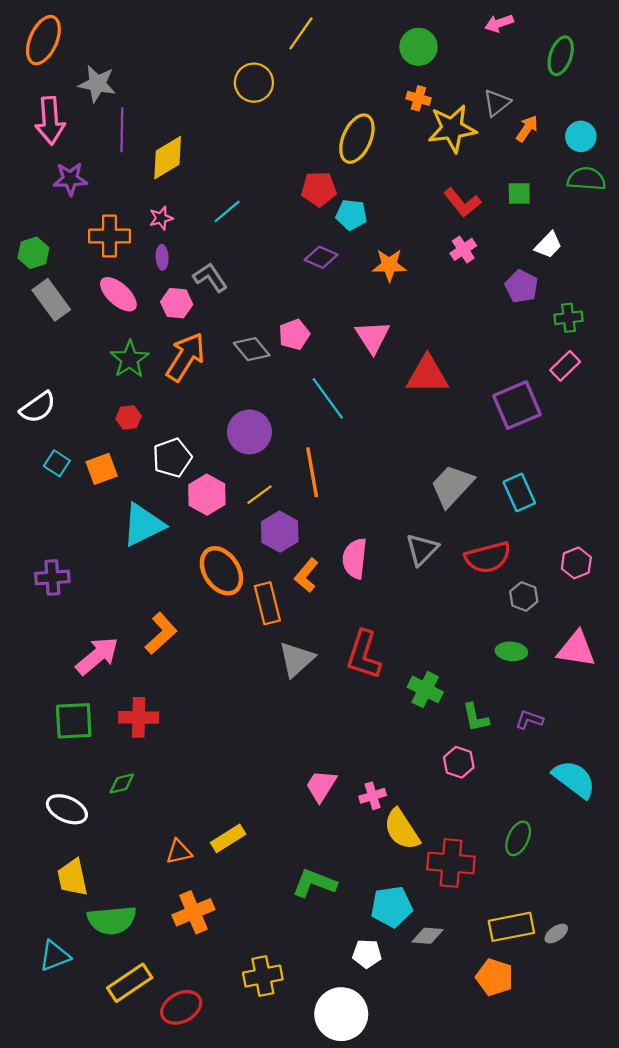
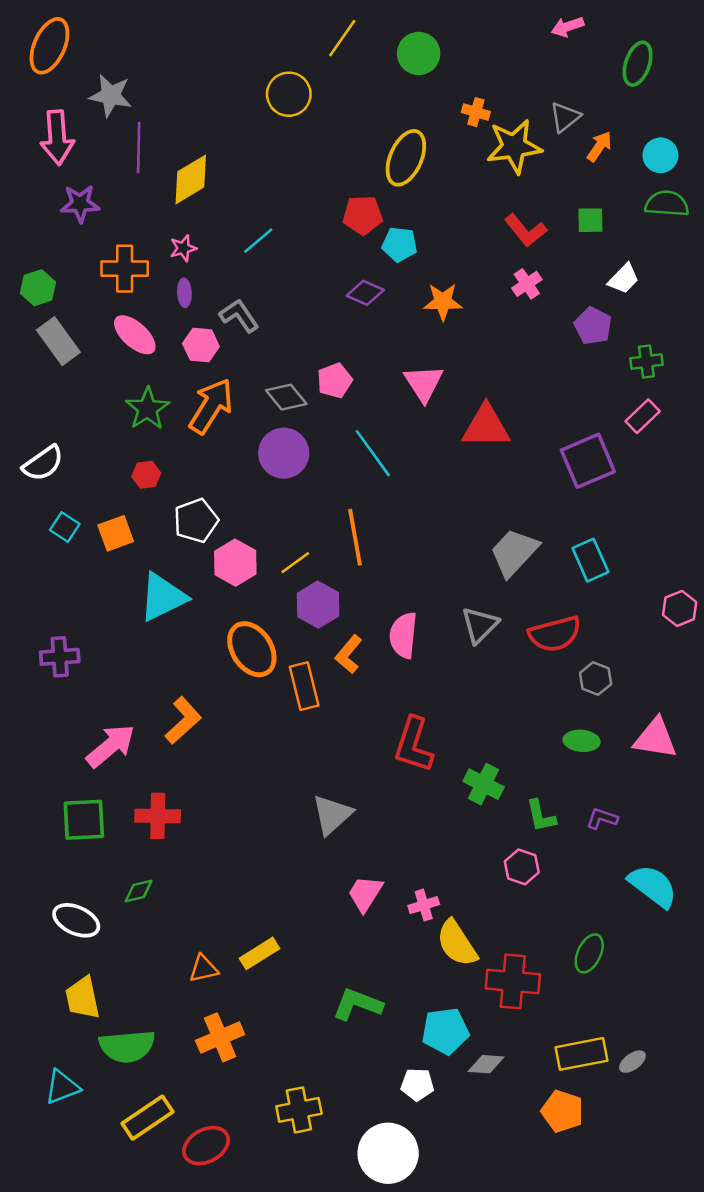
green circle: (418, 47) -> (419, 53), moved
purple circle: (249, 432) -> (284, 453), moved
pink hexagon: (576, 563) -> (680, 608), moved
gray triangle: (296, 659) -> (332, 815), moved

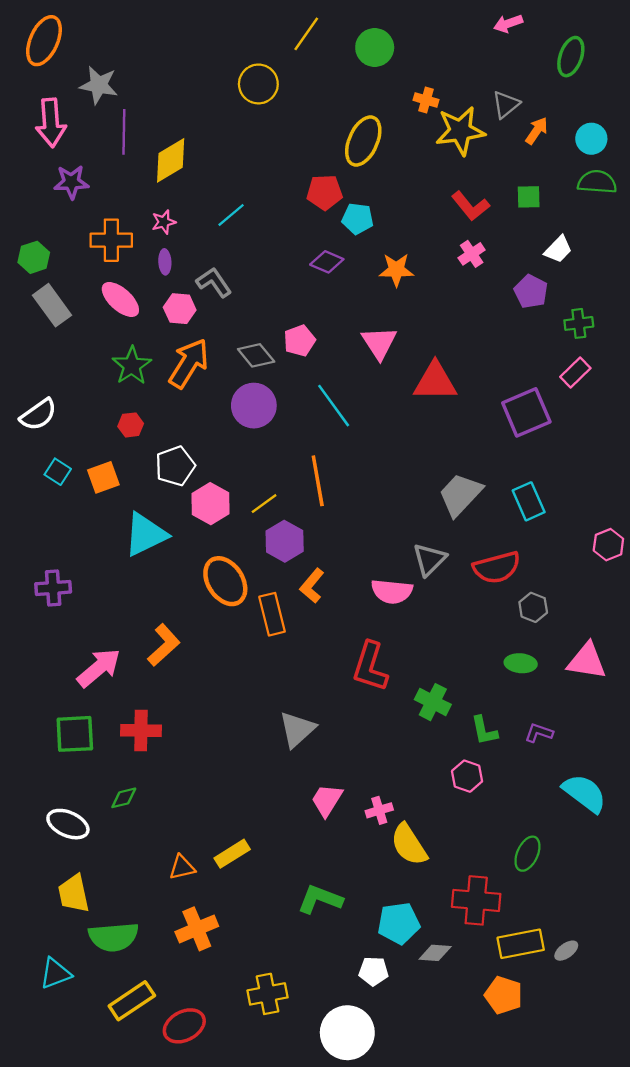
pink semicircle: (403, 635) -> (392, 591), moved, turned -90
red cross: (513, 981) -> (476, 900), moved

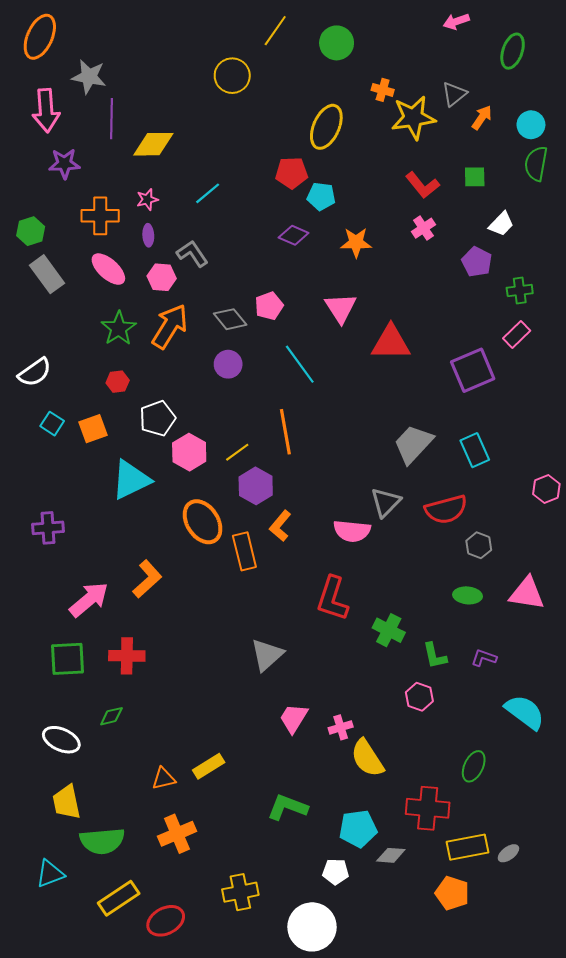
yellow diamond: (171, 160) -> (153, 144), turned 30
green semicircle: (597, 182) -> (536, 164), turned -84
purple circle: (254, 406) -> (228, 364), size x0.7

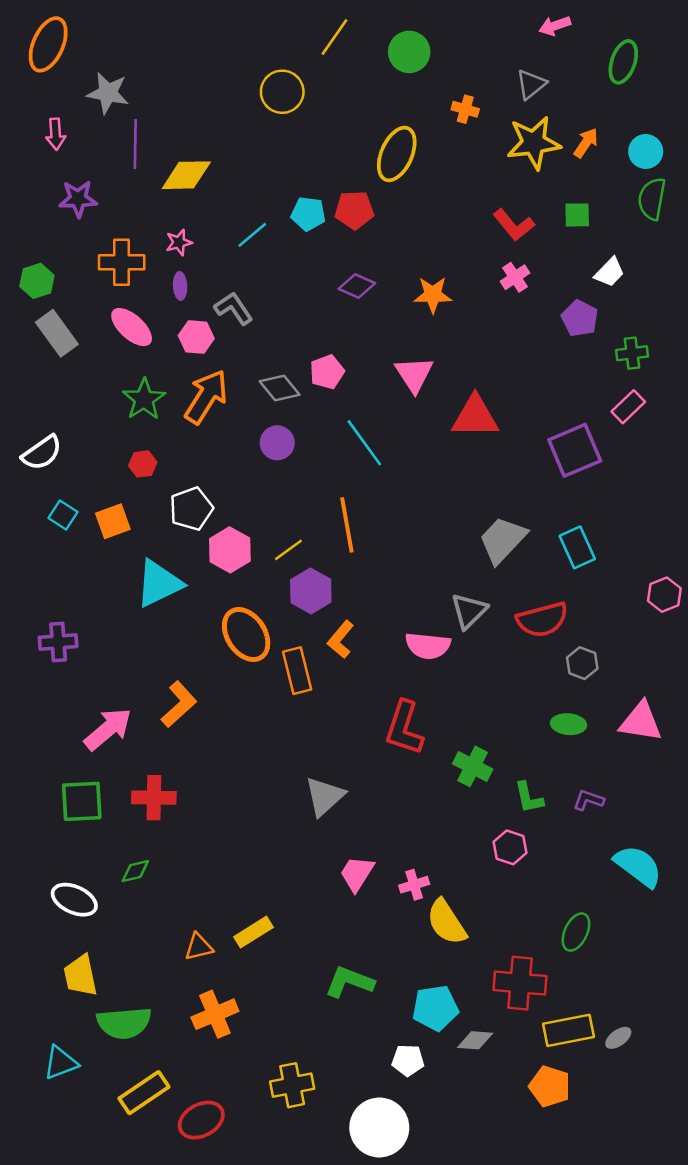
gray triangle: (454, 94) -> (531, 84), moved
pink arrow: (46, 110) -> (56, 134), size x0.6
yellow star: (413, 118) -> (534, 143), moved
cyan pentagon: (321, 196) -> (308, 214), moved

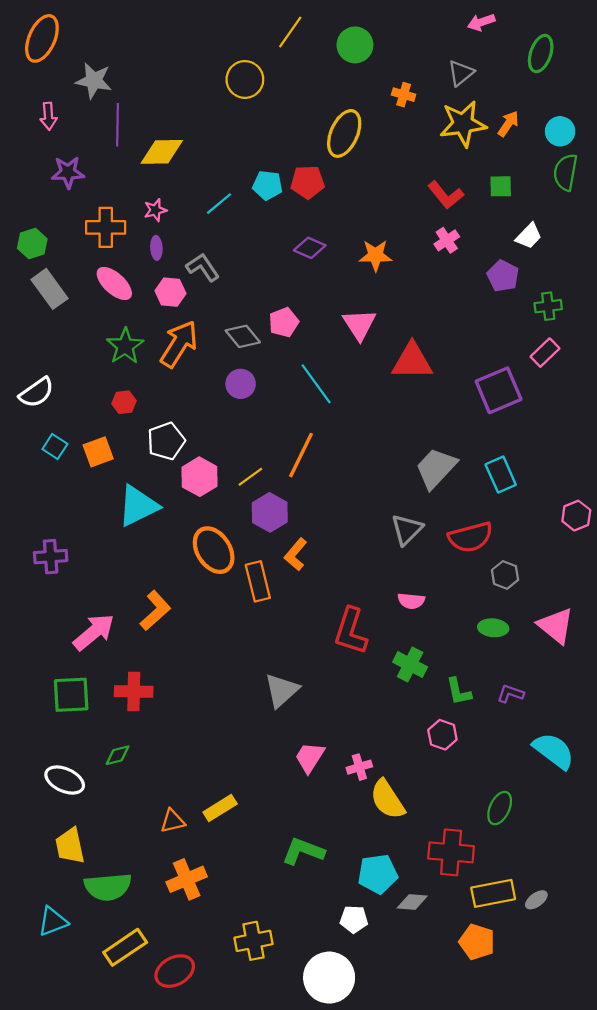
orange line: (347, 525) -> (301, 455), turned 36
pink semicircle: (428, 646) -> (411, 601), moved, size x0.7
pink triangle: (641, 722) -> (556, 626), turned 30

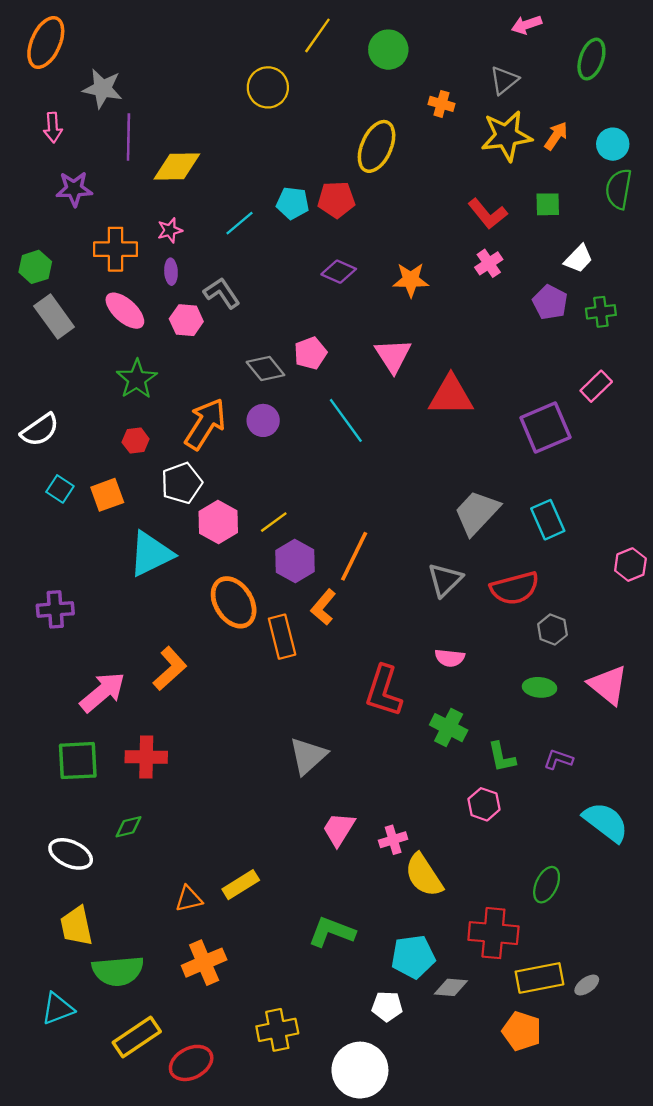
green cross: (548, 306) -> (601, 312), moved
orange arrow: (179, 344) -> (205, 424), moved
orange line: (301, 455) -> (354, 556), moved

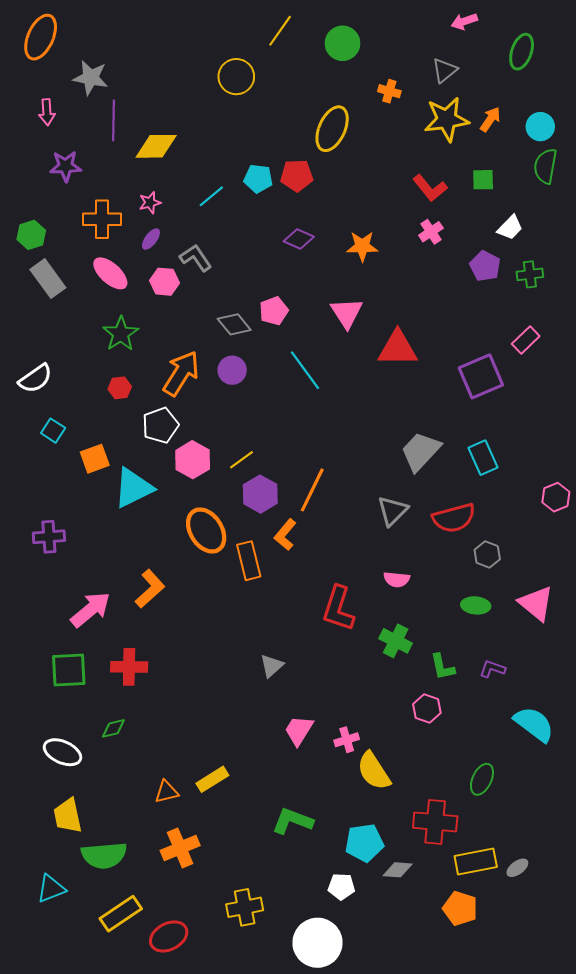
purple ellipse: (171, 272) -> (151, 239), turned 40
orange square: (107, 495) -> (95, 459), moved
gray triangle: (308, 756) -> (272, 666), size x0.7

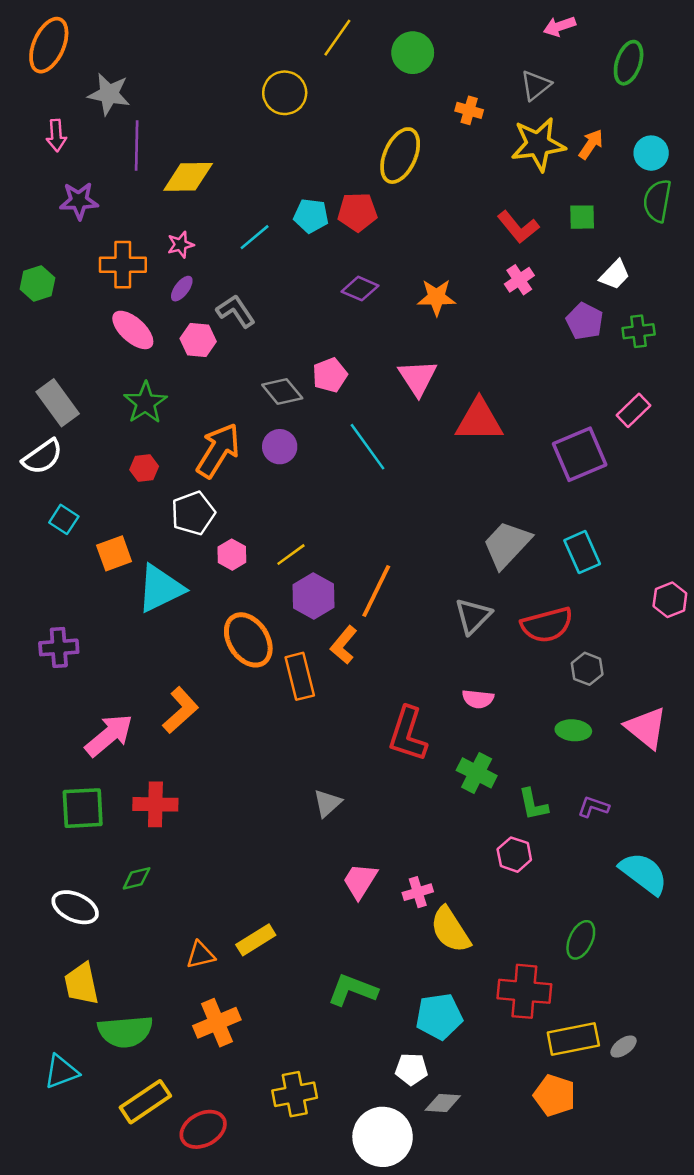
gray rectangle: (48, 279) -> (58, 403), moved
pink hexagon: (193, 460) -> (232, 555), size x0.7
gray diamond: (398, 870) -> (443, 1103), moved

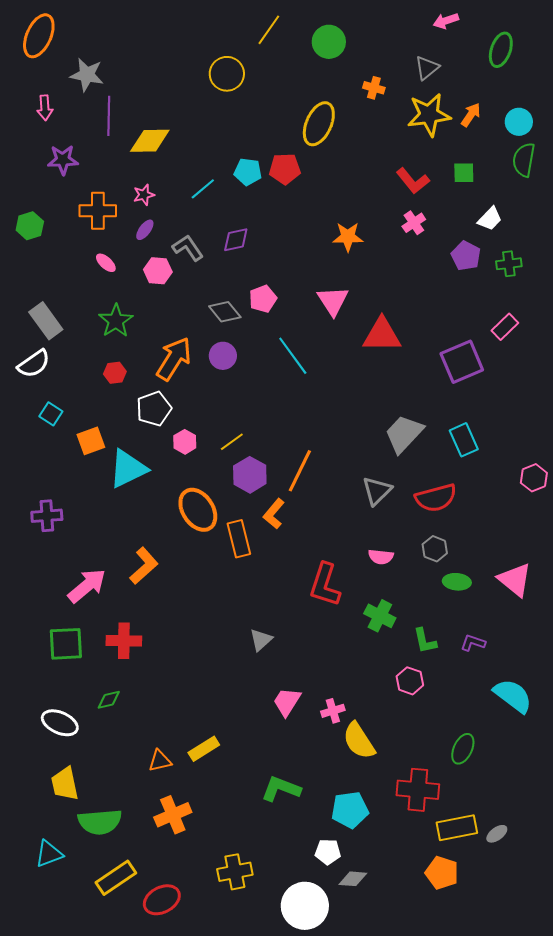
purple diamond: (360, 289) -> (236, 240), moved, turned -36
pink ellipse: (133, 330) -> (106, 263), size x0.6
gray hexagon: (587, 669) -> (435, 549), moved

